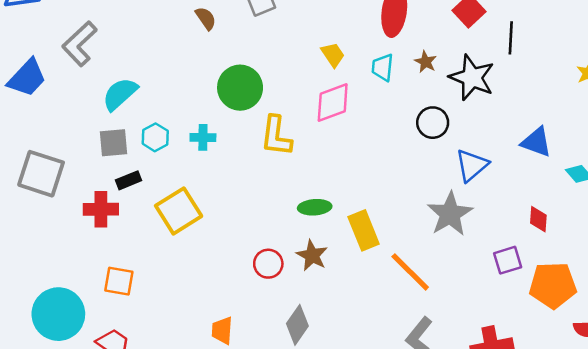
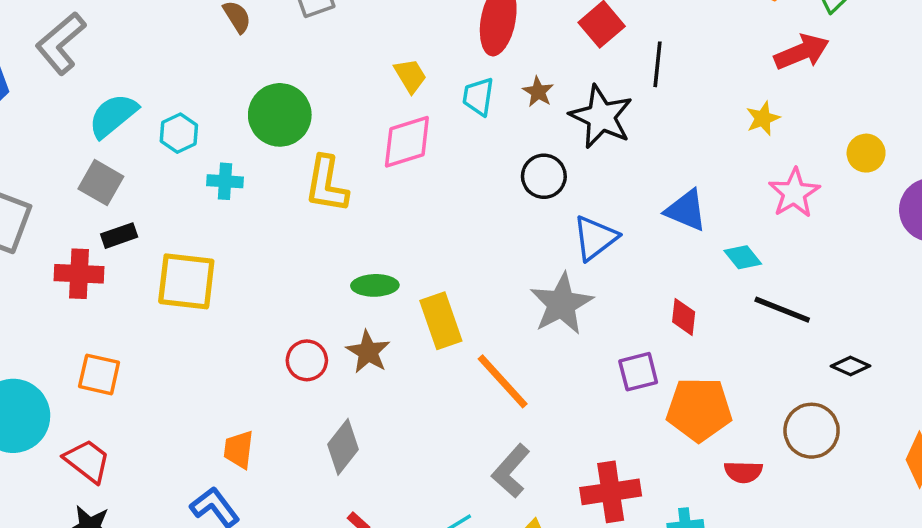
cyan hexagon: (155, 137) -> (179, 133), moved
gray square: (113, 143) -> (101, 183), turned 32
yellow square: (179, 211) -> (186, 281), turned 36

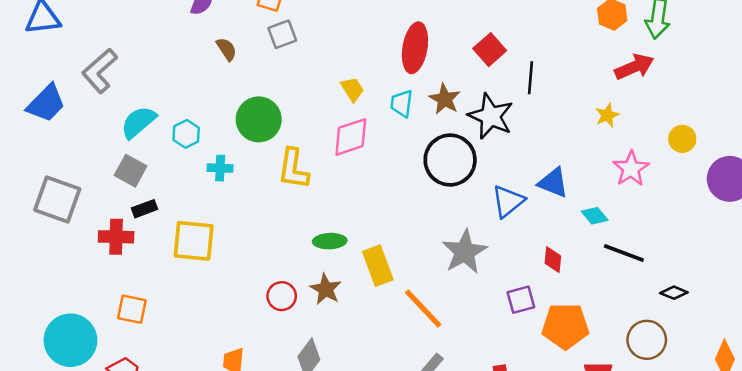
brown star: (538, 92) -> (445, 99), size x1.4
black circle: (544, 176) -> (450, 160), size x1.6
blue triangle: (595, 238) -> (508, 201), moved

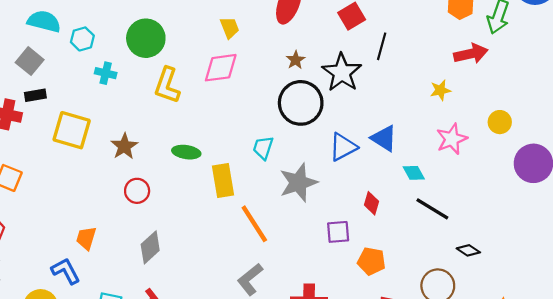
brown star: (445, 99) -> (296, 60), moved, size x0.7
cyan trapezoid: (402, 103) -> (263, 148), moved
cyan semicircle: (138, 122) -> (44, 21), turned 44
brown star: (326, 289) -> (124, 146), moved
orange pentagon: (565, 326) -> (371, 261), size x0.7

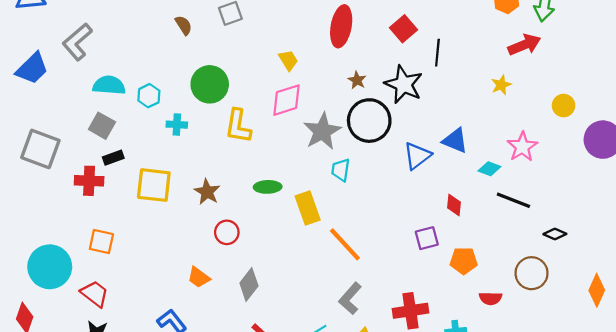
pink star: (452, 139) -> (522, 147), moved
cyan diamond: (414, 173) -> (489, 169), turned -30
gray star: (298, 183) -> (322, 131), moved
orange trapezoid: (86, 238) -> (199, 277), moved, turned -60

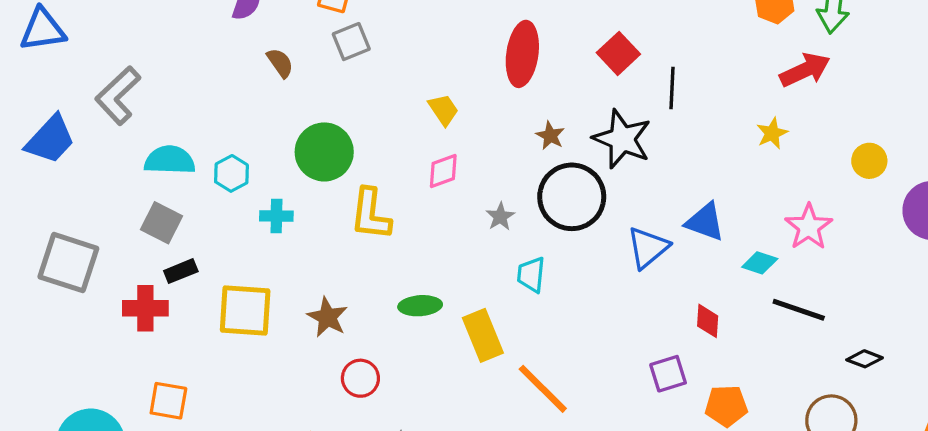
pink diamond: (287, 100) -> (443, 171), size x0.7
gray star: (322, 131) -> (500, 217), size x0.5

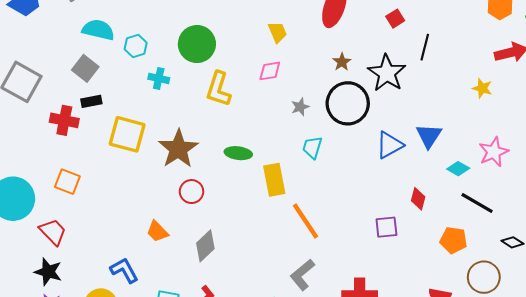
red square: (618, 53) -> (395, 19), size x0.7
yellow star: (772, 133) -> (482, 88), turned 30
blue triangle: (705, 222) -> (429, 136), turned 32
brown star: (327, 317) -> (178, 149), size x1.5
orange pentagon: (726, 406) -> (453, 240), moved

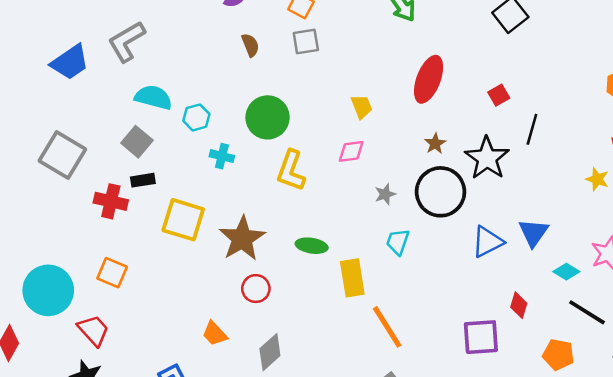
purple square: (386, 227) -> (481, 337), size x1.4

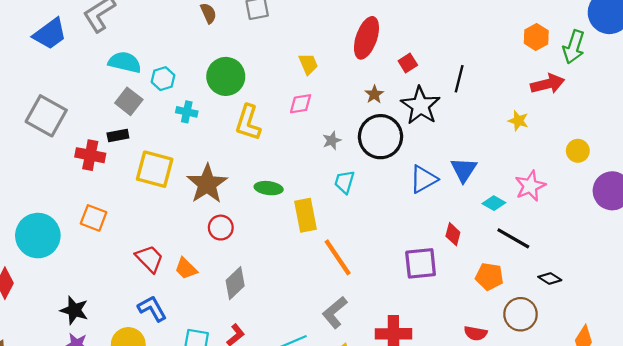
red square: (499, 95) -> (408, 63), moved
gray square: (137, 142) -> (129, 101), moved
red trapezoid: (93, 330) -> (149, 259), moved

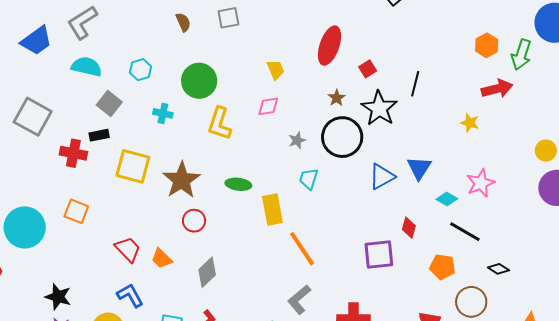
cyan semicircle: (125, 62) -> (87, 67), moved
cyan hexagon: (163, 79) -> (141, 70), moved
yellow circle: (578, 151) -> (546, 151), moved

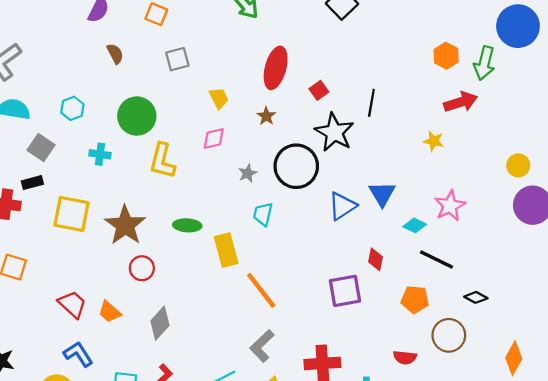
gray square: (228, 18) -> (177, 59), moved
brown star: (337, 98) -> (266, 116), moved

